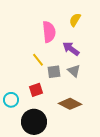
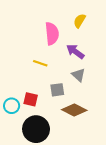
yellow line: (38, 60) -> (40, 63), turned -32
gray square: (54, 72) -> (57, 90), moved
red square: (36, 90) -> (31, 99), moved, turned 32

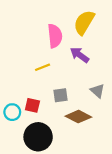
yellow semicircle: (80, 21) -> (84, 22), size x1.6
yellow line: (40, 63) -> (43, 67), turned -40
gray triangle: (78, 75) -> (97, 91), moved

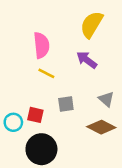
pink semicircle: (55, 36) -> (41, 45), moved
yellow line: (43, 67) -> (46, 73), turned 48
brown diamond: (78, 117) -> (101, 127), moved

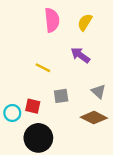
yellow semicircle: (92, 24) -> (85, 22), size x0.7
pink semicircle: (41, 45) -> (52, 20), moved

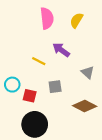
purple arrow: (80, 55) -> (61, 50), moved
gray triangle: (98, 91) -> (88, 72), moved
cyan circle: (12, 113) -> (12, 85), moved

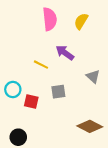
brown diamond: (85, 106) -> (90, 126), moved
black circle: (35, 124) -> (18, 137), moved, size x0.6

